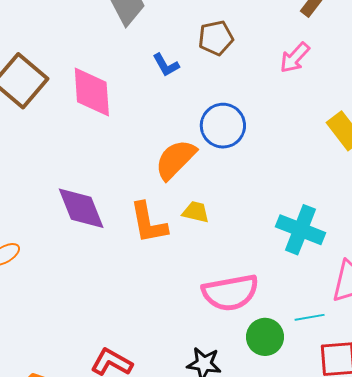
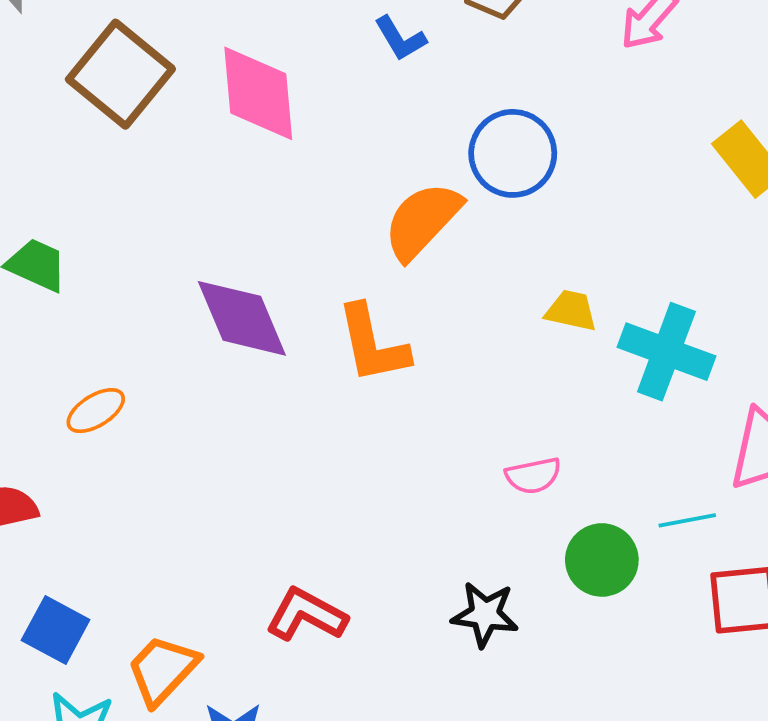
yellow trapezoid: (196, 212) -> (571, 311), moved
pink semicircle: (230, 293) -> (533, 476), size x0.5

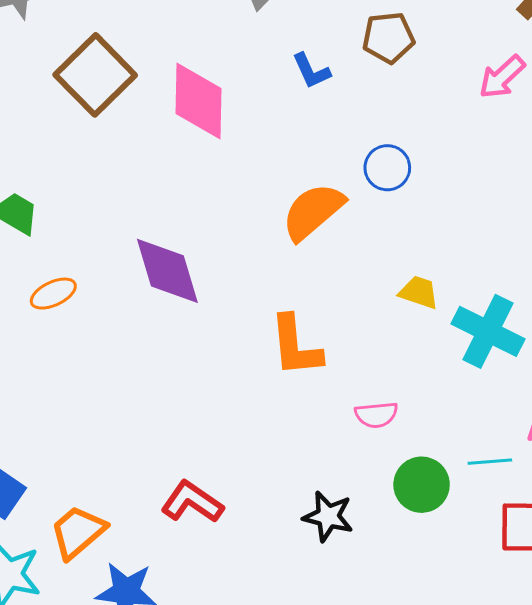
blue circle: (513, 153) -> (387, 168), size x0.7
orange L-shape: (373, 344) -> (296, 346), moved
orange ellipse: (96, 411) -> (53, 294), moved

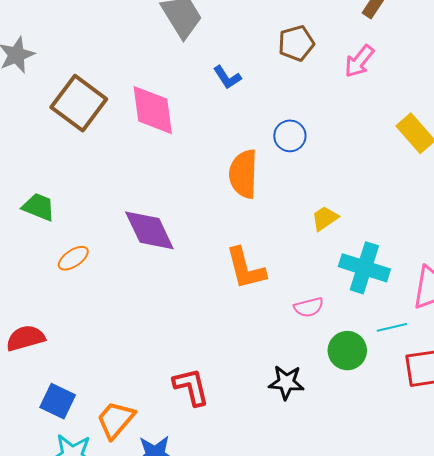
brown pentagon: (388, 38) -> (296, 43), moved
orange semicircle: (313, 211) -> (243, 174), turned -39
yellow trapezoid: (419, 292) -> (325, 218), turned -44
cyan cross: (488, 331) -> (364, 268), moved
red L-shape: (192, 502) -> (191, 387), turned 51

